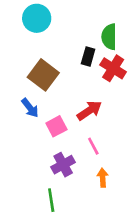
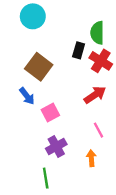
red arrow: (89, 111) -> (95, 95), moved
pink line: (93, 146) -> (98, 130), moved

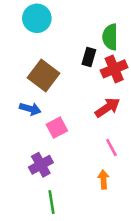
red cross: (101, 61) -> (114, 69), turned 35
blue arrow: (27, 96) -> (30, 109), turned -36
purple cross: (56, 146) -> (41, 165), moved

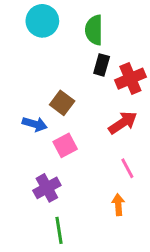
green semicircle: (110, 37) -> (94, 30), moved
brown square: (44, 76) -> (62, 103), moved, size x0.7

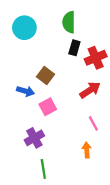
cyan circle: (42, 21) -> (24, 28), moved

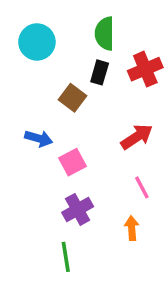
black rectangle: (74, 48) -> (100, 72), moved
red cross: (96, 58) -> (145, 69), moved
brown square: (46, 76) -> (73, 98), moved
purple cross: (34, 138) -> (78, 209), moved

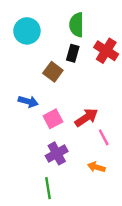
red cross: (145, 69) -> (106, 51), turned -35
red arrow: (137, 137) -> (86, 118), moved
orange arrow: (132, 228) -> (96, 167), turned -70

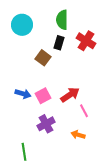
blue arrow: (28, 101) -> (23, 94), moved
green line: (48, 188) -> (24, 152), moved

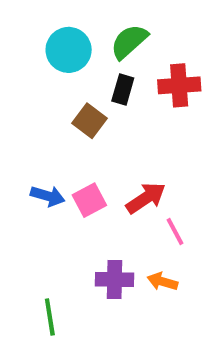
green semicircle: (62, 20) -> (129, 42), turned 48
cyan circle: (22, 25) -> (69, 50), moved
red cross: (86, 41) -> (179, 85), turned -36
purple cross: (46, 124) -> (114, 279), moved, turned 30

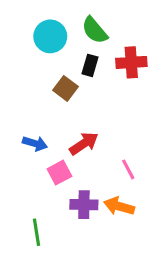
green semicircle: (129, 42) -> (95, 30), turned -88
red arrow: (146, 198) -> (84, 143), moved
pink square: (89, 200) -> (59, 173), moved
orange arrow: (162, 282) -> (119, 206), size x1.4

